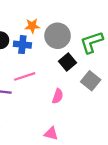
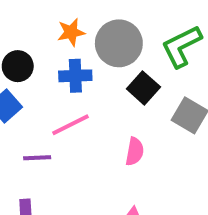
blue cross: (22, 45) -> (75, 76), moved

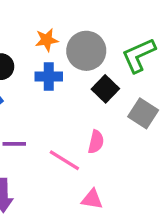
pink line: (70, 125) -> (64, 160), moved, turned 56

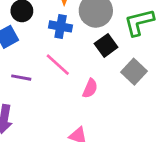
pink line: (64, 160) -> (58, 65), moved

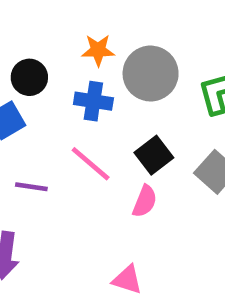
black square: (106, 45) -> (154, 155), moved

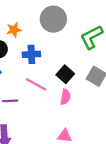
orange star: (98, 50) -> (14, 30), moved
gray circle: (151, 74) -> (53, 19), moved

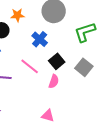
blue cross: (31, 54) -> (40, 39), moved, turned 35

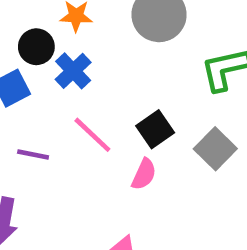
blue cross: (40, 39) -> (73, 71), moved

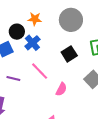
black square: (155, 129) -> (69, 54), moved

